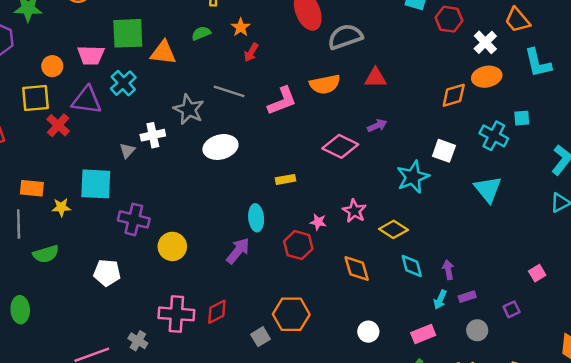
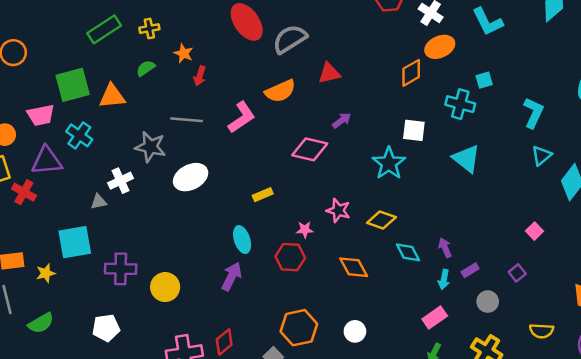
gray triangle: (127, 151) -> (99, 202), turned 49
white circle: (368, 332) -> (355, 331), moved

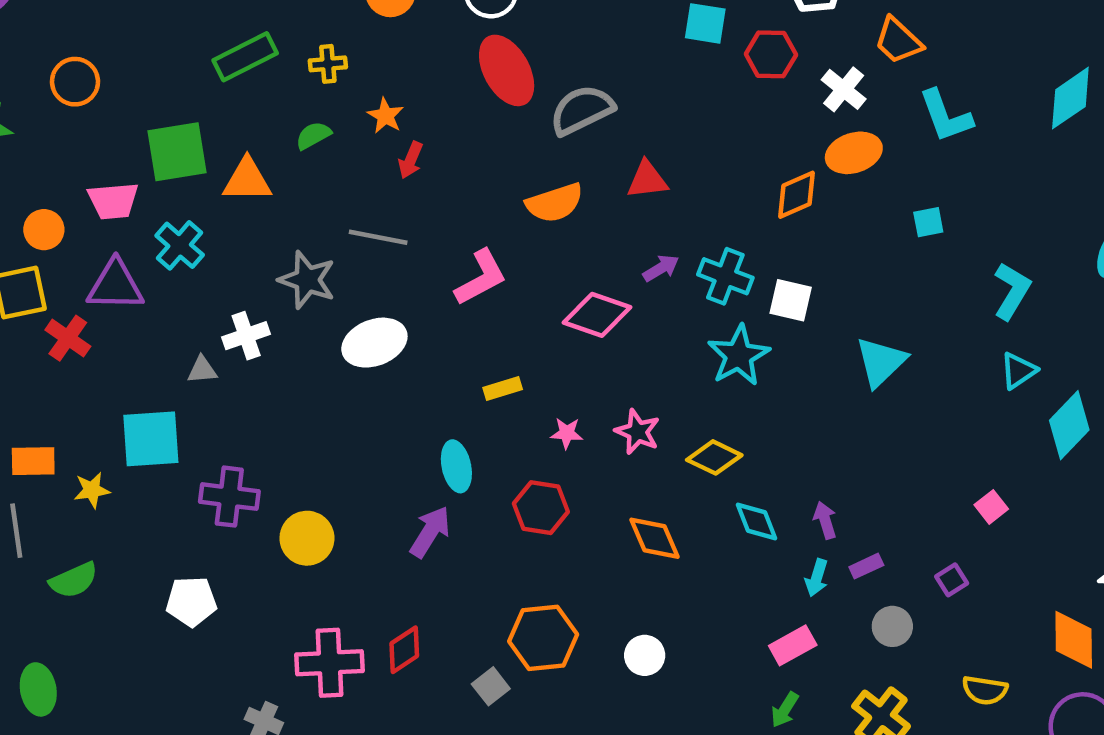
cyan cross: (460, 104) -> (725, 276), moved
pink L-shape: (242, 117) -> (481, 278), moved
cyan triangle: (466, 159) -> (881, 362), turned 32
pink star: (305, 230) -> (567, 433), moved

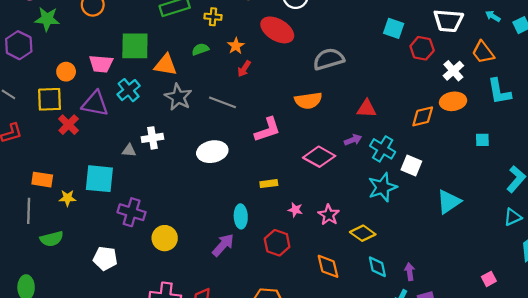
red ellipse: (507, 70) -> (277, 30), moved, turned -40
red triangle: (647, 180) -> (367, 109), moved
gray star: (307, 280) -> (178, 97), moved

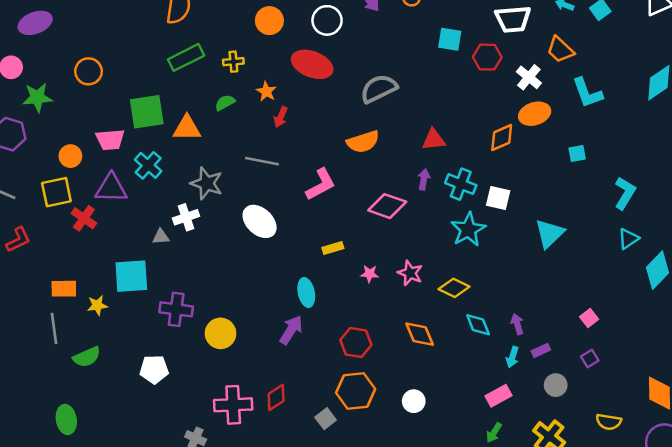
gray star: (178, 97) -> (207, 183), moved
purple arrow: (353, 140) -> (424, 179), turned -49
white ellipse: (212, 152) -> (260, 221), turned 64
red hexagon: (277, 243) -> (356, 342), moved
pink square: (489, 279) -> (589, 318), moved

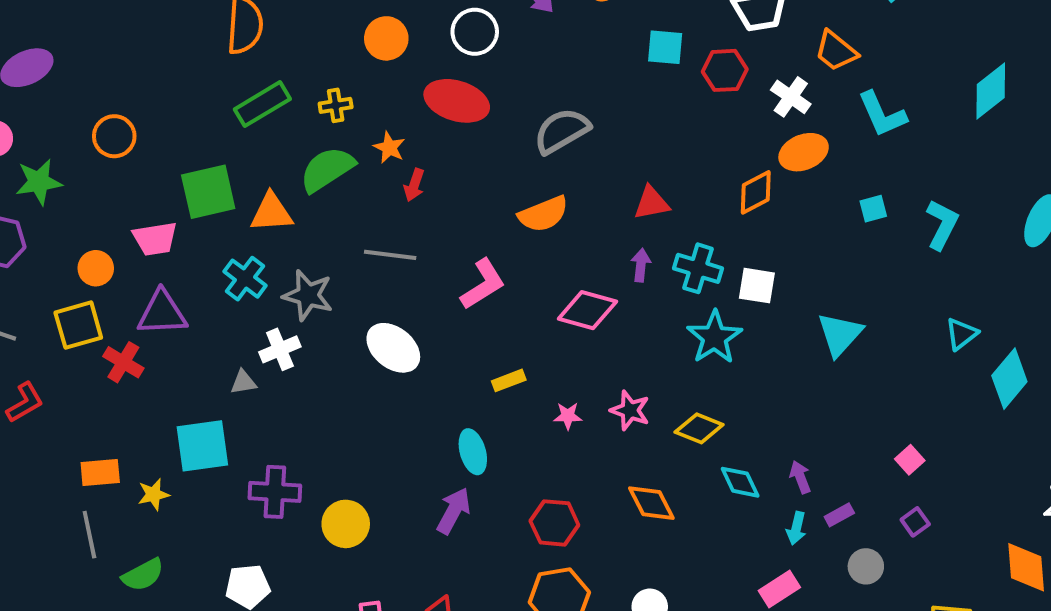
green semicircle: (225, 103) -> (327, 169), size x1.8
cyan cross: (148, 165) -> (245, 279), moved
cyan L-shape: (625, 193) -> (942, 225), moved

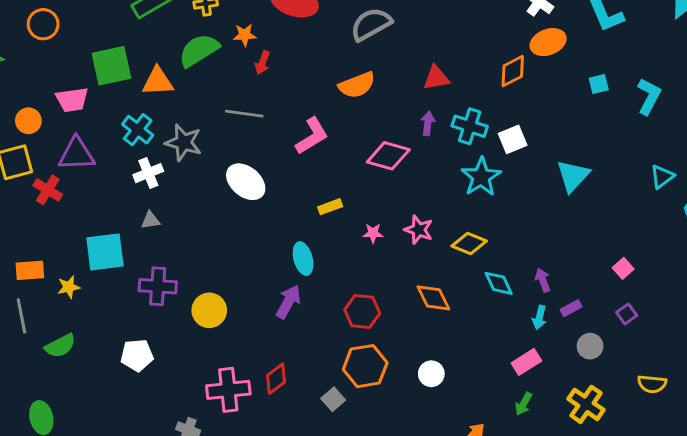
orange star: (389, 148) -> (245, 35), turned -30
white square: (757, 286) -> (513, 139), turned -32
white cross: (280, 349) -> (148, 173), moved
gray triangle: (243, 382) -> (150, 220), moved

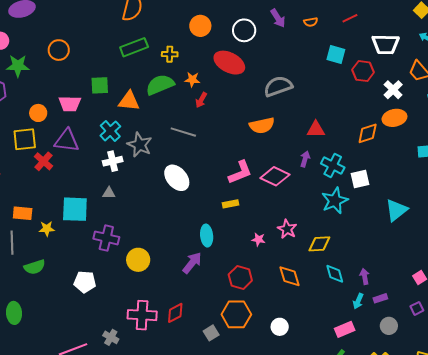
green square: (111, 66) -> (100, 85), size x0.7
pink L-shape: (312, 136) -> (240, 172), moved
pink star: (373, 233) -> (258, 239), moved
yellow diamond: (469, 244) -> (319, 244), turned -35

